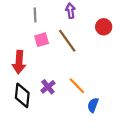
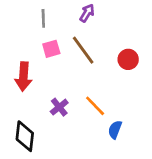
purple arrow: (70, 11) -> (87, 13), turned 40
red circle: (104, 27) -> (128, 59), moved
black diamond: (22, 95) -> (25, 136), moved

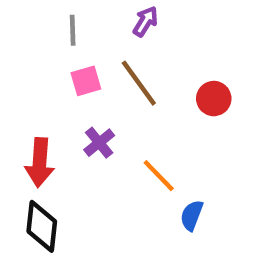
red arrow: (23, 77) -> (40, 162), moved
purple cross: (59, 107) -> (99, 143), moved

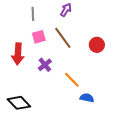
red arrow: (40, 162) -> (18, 54), moved
blue semicircle: (192, 215) -> (87, 98), turned 80
black diamond: (42, 226) -> (19, 103), turned -50

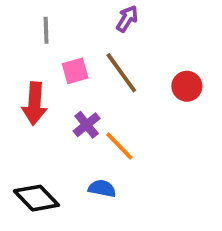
gray line: (33, 14) -> (46, 30), moved
orange line: (72, 80) -> (119, 146), moved
blue semicircle: (87, 98) -> (102, 188), moved

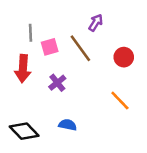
purple arrow: (127, 19) -> (96, 23), moved
gray line: (46, 30) -> (31, 33), moved
orange line: (119, 146) -> (120, 101), moved

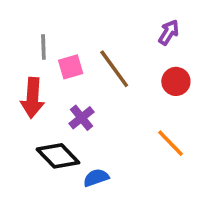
purple arrow: (96, 23) -> (169, 32), moved
blue semicircle: (68, 125) -> (96, 178), turned -30
black diamond: (24, 131) -> (58, 156), moved

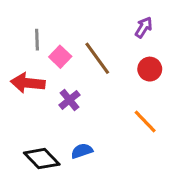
pink square: (71, 67) -> (60, 57), turned -30
red arrow: (32, 98) -> (28, 83), turned 92
black diamond: (58, 156) -> (42, 159), moved

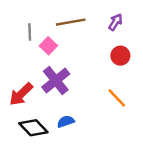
brown line: (97, 58) -> (71, 22), moved, turned -64
red arrow: (28, 83) -> (21, 94), moved, turned -50
purple cross: (69, 100) -> (56, 80), size x1.6

